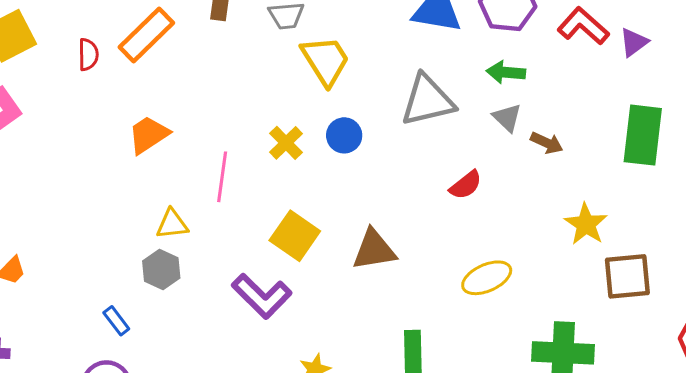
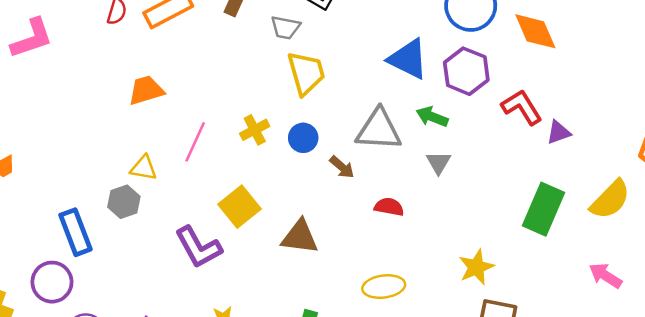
green arrow: (506, 72) -> (432, 117), moved
brown arrow: (547, 143) -> (342, 167), moved
red semicircle: (466, 185) -> (389, 207), turned -148
blue rectangle: (116, 321) -> (75, 232), size x1.8

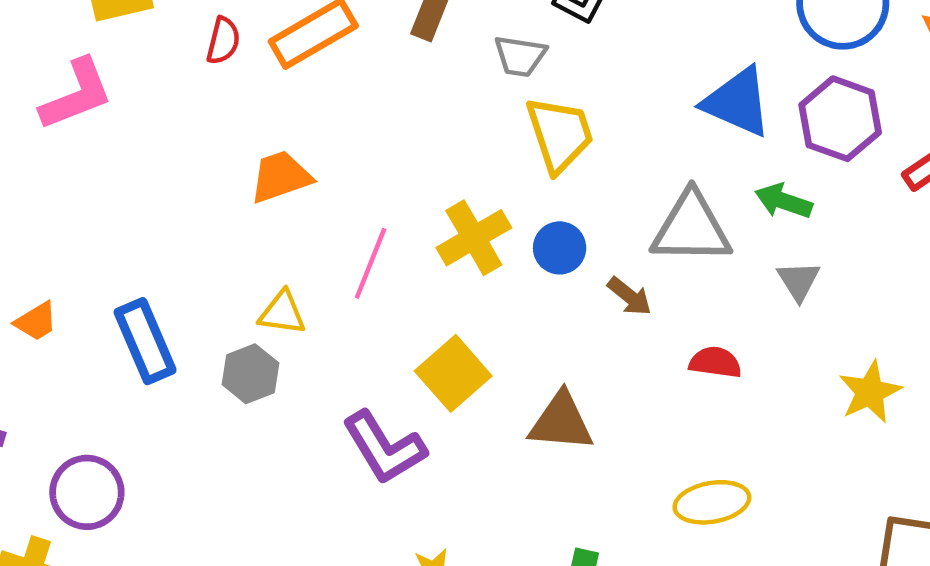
yellow cross: (255, 130) -> (474, 238), size x1.4
blue rectangle: (75, 232) -> (145, 341), moved
yellow star: (476, 267) -> (870, 392), moved
purple circle: (52, 282) -> (87, 492), moved

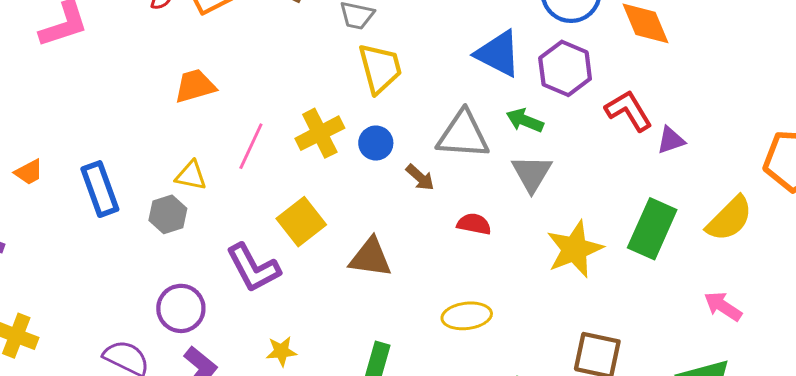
gray triangle: (799, 281) -> (532, 173), size x1.4
yellow star: (870, 392) -> (575, 249), size x1.4
purple circle: (87, 492) -> (181, 308), moved

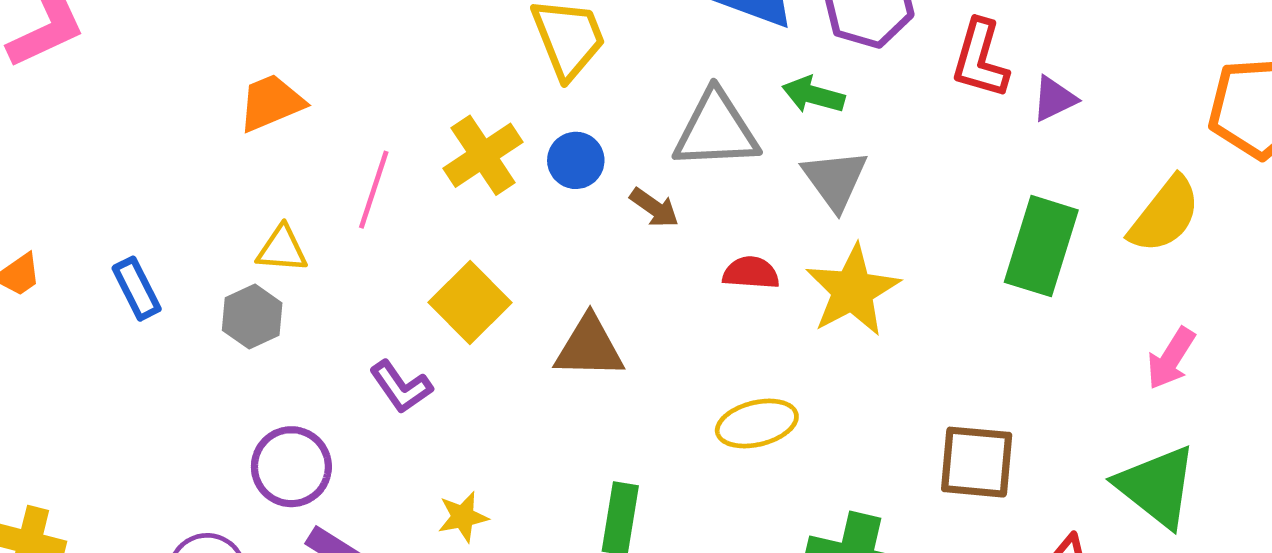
red L-shape: (629, 111) -> (980, 59), turned -126
blue rectangle: (100, 189) -> (137, 289), size x0.7
yellow star: (575, 249) -> (853, 290), moved
purple L-shape: (253, 268) -> (401, 387), size x0.7
pink arrow: (723, 306) -> (1171, 358), turned -84

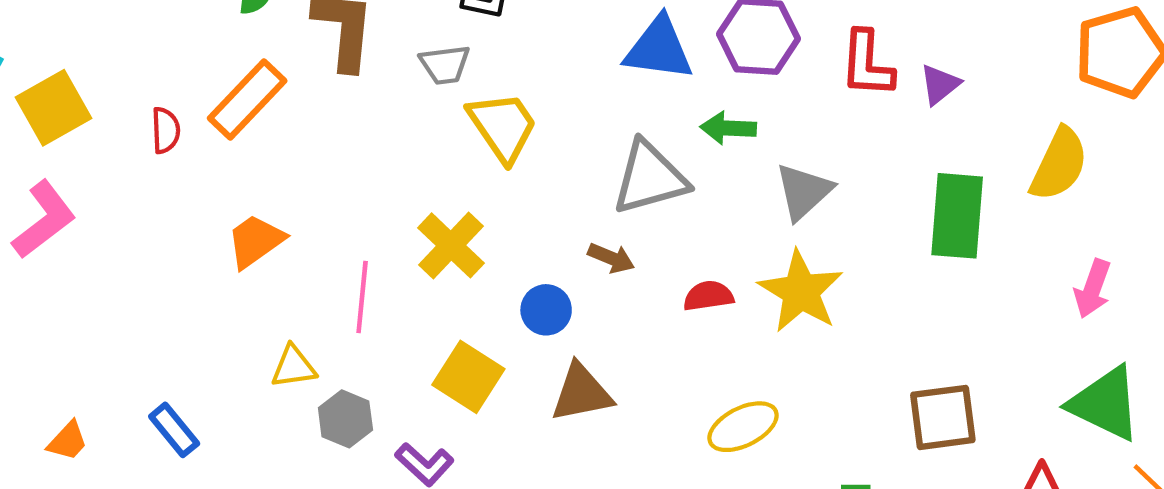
blue circle: (576, 160) -> (546, 310), moved
gray triangle: (835, 180) -> (804, 191), moved, turned 36
gray hexagon: (252, 317) -> (345, 419), moved

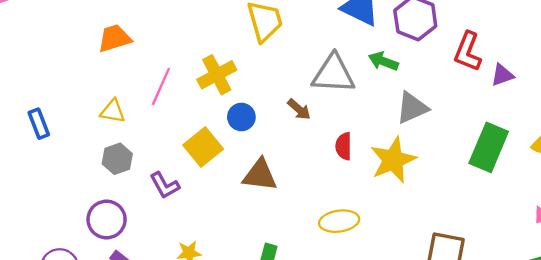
red semicircle: (708, 296) -> (344, 146), turned -100
blue circle: (546, 310) -> (241, 117), moved
gray hexagon: (345, 419) -> (117, 159), moved

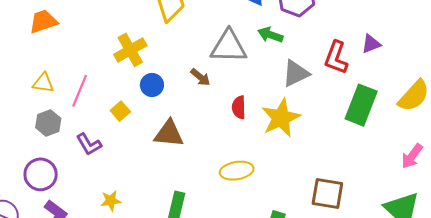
red L-shape: (468, 52) -> (336, 57), moved
pink line: (161, 86) -> (80, 91), moved
yellow square: (203, 147) -> (120, 111), size x0.6

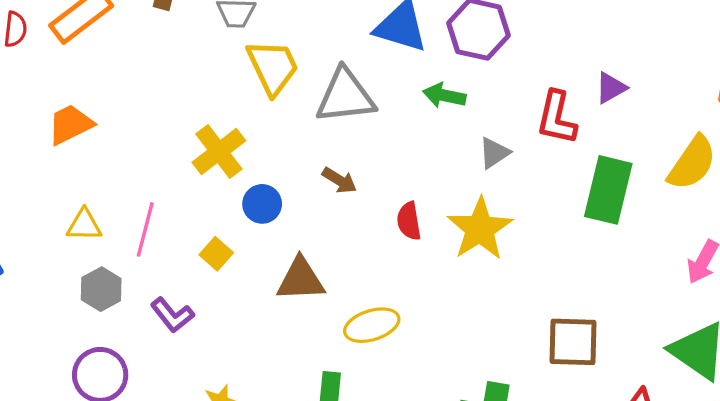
gray triangle: (229, 47) -> (345, 96), moved
gray triangle: (296, 73) -> (494, 153), size x0.7
yellow ellipse: (237, 171) -> (372, 325), moved

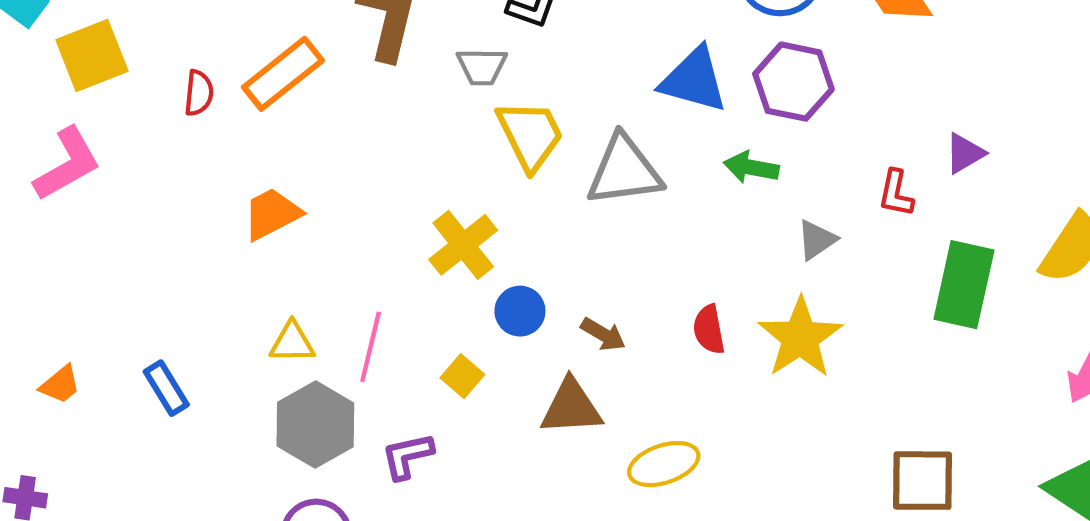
red L-shape: (557, 118) -> (896, 193), size x0.7
brown arrow: (339, 180) -> (603, 334), moved
gray hexagon: (101, 289) -> (315, 424), size x1.5
purple L-shape: (172, 315) -> (407, 456), turned 117

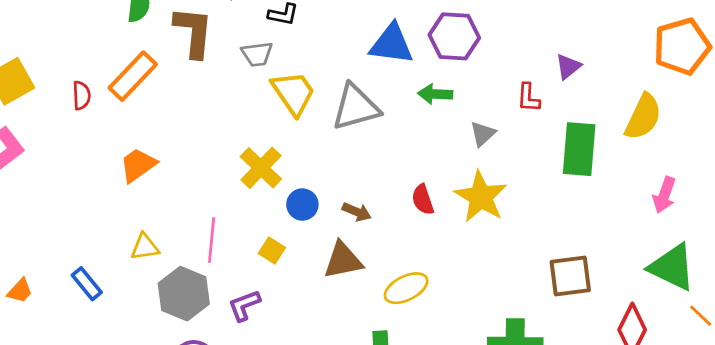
yellow triangle: (292, 342) -> (145, 247), moved

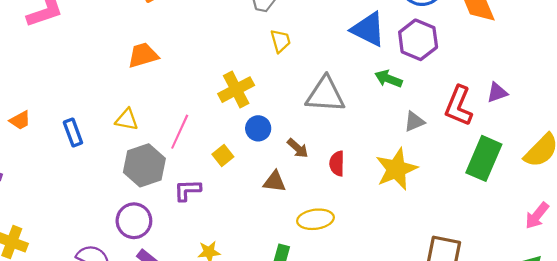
yellow trapezoid: (293, 93) -> (281, 41), size x0.6
red L-shape: (528, 98) -> (459, 106), size x1.6
gray triangle: (356, 107) -> (325, 95), moved
red semicircle: (423, 200) -> (337, 164), moved
brown triangle: (343, 260) -> (275, 182), size x0.7

